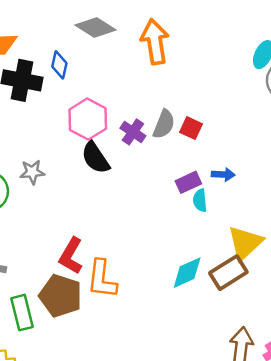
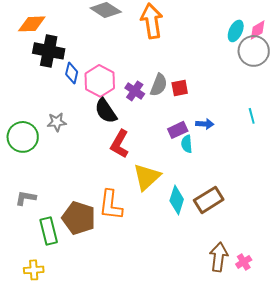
blue diamond: (59, 65) -> (72, 73), moved
red square: (191, 128) -> (180, 88), turned -36
yellow triangle: (245, 243) -> (147, 177), moved
red L-shape: (71, 256) -> (120, 144), moved
cyan diamond: (187, 273) -> (177, 200), turned -48

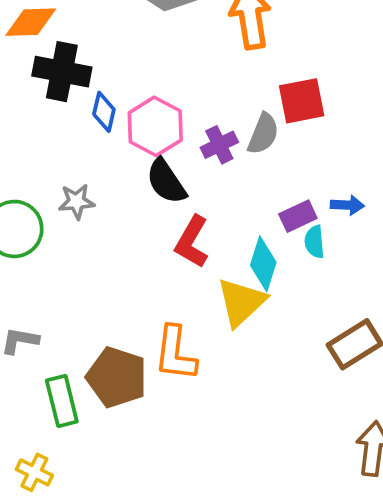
red square: (180, 88) -> (302, 101), moved, size x1.5
purple cross: (135, 91) -> (219, 145), turned 30
cyan diamond: (177, 200) -> (263, 264), moved
yellow cross: (34, 270) -> (34, 472), turned 30

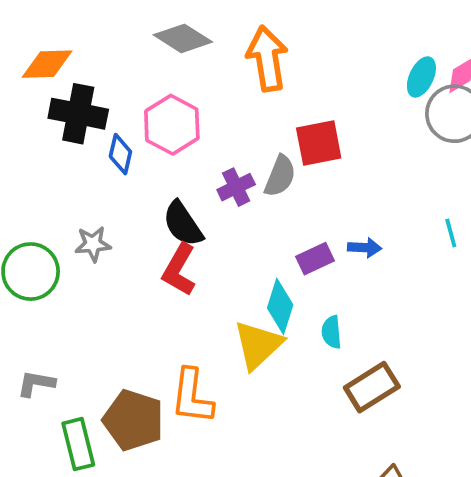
pink hexagon: (155, 126) -> (172, 125), moved
red L-shape: (192, 242) -> (179, 270), moved
cyan semicircle: (314, 242) -> (331, 332), moved

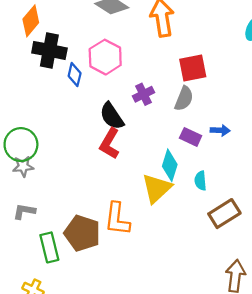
orange diamond: (47, 64) -> (31, 21), turned -48
gray semicircle: (280, 176) -> (184, 99), moved
gray star: (93, 244) -> (23, 166), moved
purple rectangle: (315, 259) -> (191, 137), turned 50

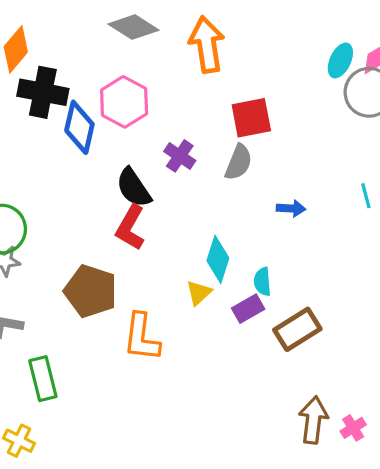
blue diamond: (75, 75) -> (79, 127), size x1.5
purple cross: (143, 94) -> (180, 156), turned -30
purple rectangle: (191, 137) -> (248, 309), moved, turned -55
yellow triangle: (157, 188) -> (199, 293), size x0.6
brown pentagon: (82, 233) -> (91, 291), moved

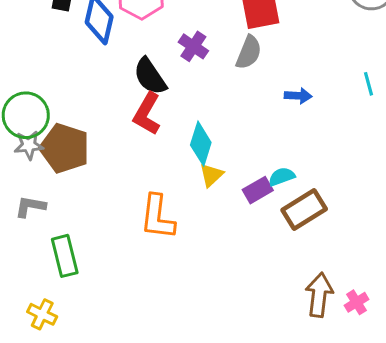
cyan diamond: (218, 259) -> (201, 144), moved
cyan semicircle: (262, 282) -> (282, 177), moved, turned 75
brown pentagon: (91, 291) -> (65, 148), moved

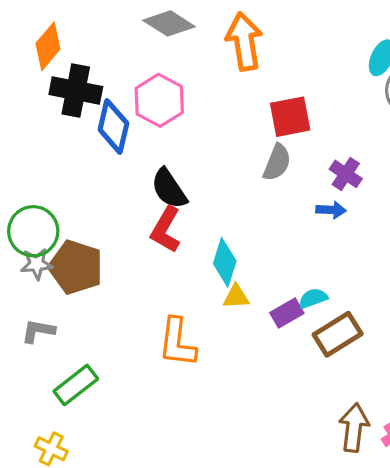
purple cross: (193, 46) -> (346, 174), moved
yellow triangle: (211, 175) -> (236, 297), turned 40
green rectangle: (65, 256) -> (76, 385), turned 66

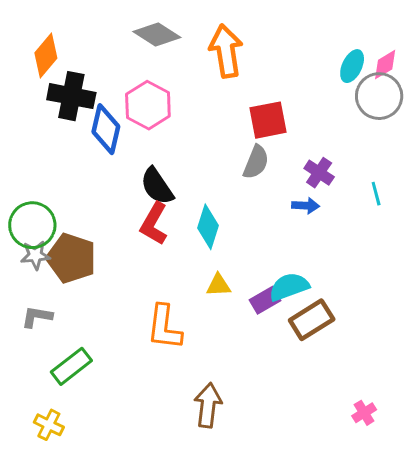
cyan diamond: (225, 262) -> (208, 227), moved
cyan semicircle: (313, 298) -> (289, 287), size x1.5
brown arrow: (354, 428) -> (208, 405), moved

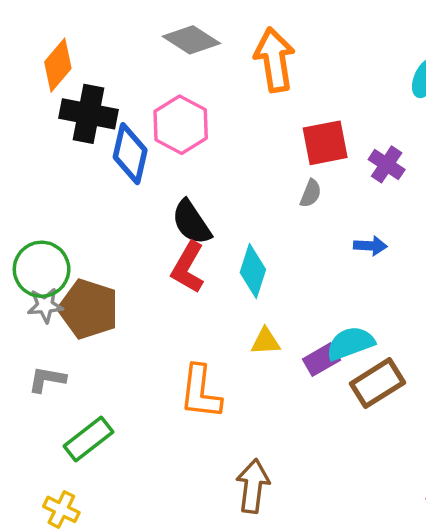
gray semicircle: (256, 162) -> (311, 193), size x0.7
purple cross: (319, 173) -> (387, 164), moved

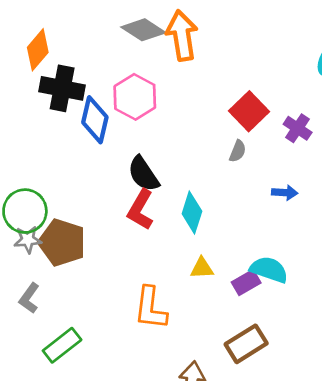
orange arrow: (275, 60) -> (182, 36), moved
red square: (325, 143) -> (249, 111), turned -33
cyan semicircle: (350, 343) -> (269, 270), turned 39
gray L-shape: (47, 379) -> (29, 298), turned -64
brown rectangle: (377, 383) -> (246, 344), moved

